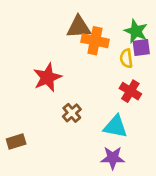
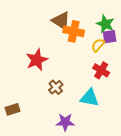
brown triangle: (79, 27) -> (61, 21), turned 36
yellow semicircle: (126, 58) -> (98, 45), turned 48
purple star: (113, 158) -> (65, 122), moved

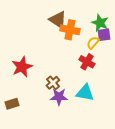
red star: (37, 60) -> (22, 67), moved
red cross: (101, 70) -> (87, 62), moved
purple star: (65, 122) -> (59, 97), moved

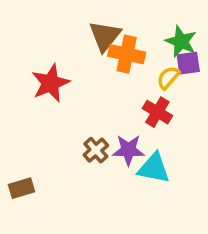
brown triangle: (58, 20) -> (105, 36), turned 36
red star: (22, 67) -> (51, 83), moved
purple star: (59, 97) -> (128, 150), moved

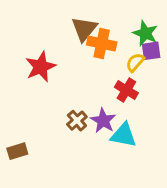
purple star: (128, 150) -> (103, 121), turned 30

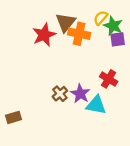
yellow semicircle: (135, 62) -> (101, 18), moved
red star: (41, 67) -> (44, 35), moved
red cross: (126, 90) -> (109, 79), moved

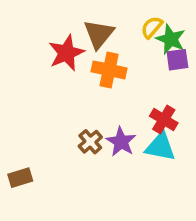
orange cross: (79, 34) -> (109, 70), moved
cyan triangle: (96, 105) -> (160, 147), moved

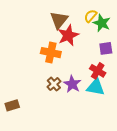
red star: (66, 53) -> (68, 35), moved
purple square: (177, 60) -> (106, 48), moved
orange cross: (109, 70) -> (51, 53), moved

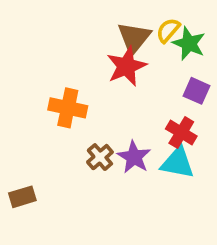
brown triangle: (59, 20) -> (134, 38), moved
purple square: (106, 48) -> (196, 91), turned 32
orange cross: (51, 53) -> (68, 108), moved

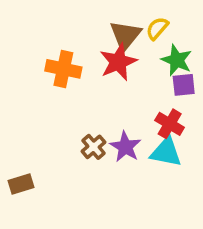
green star: (189, 44) -> (177, 60), moved
purple square: (196, 91) -> (184, 85), turned -30
orange cross: (68, 108) -> (63, 69), moved

